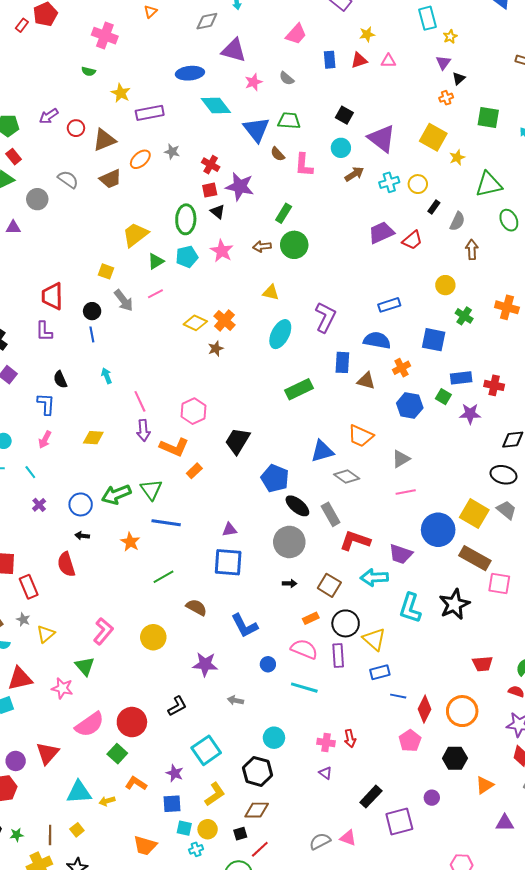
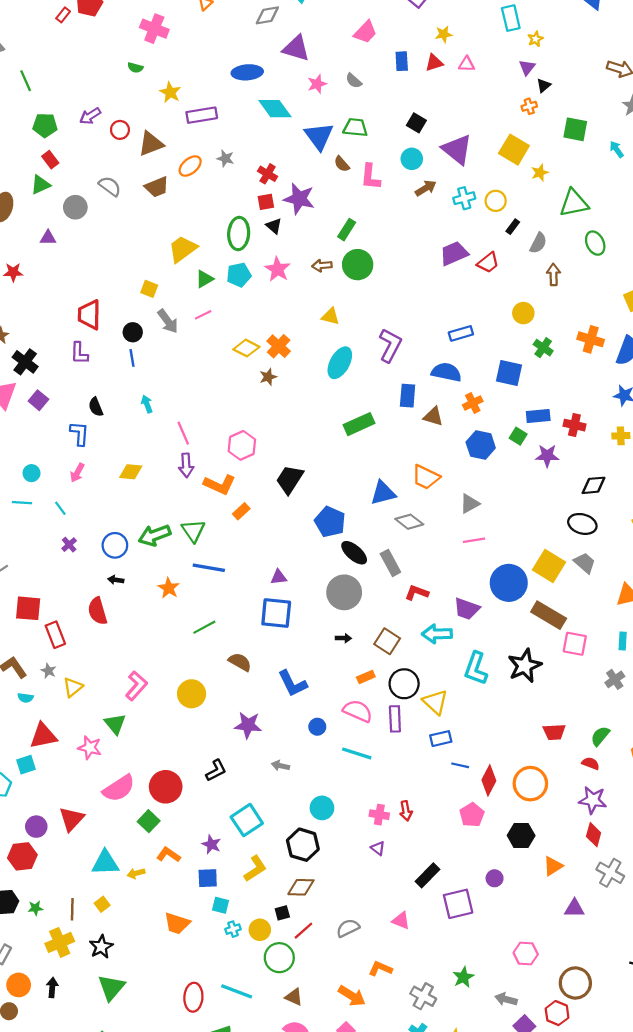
red L-shape: (355, 541) -> (417, 593), size x0.7
yellow circle: (208, 829) -> (260, 930), moved
gray semicircle: (320, 841) -> (348, 928), moved

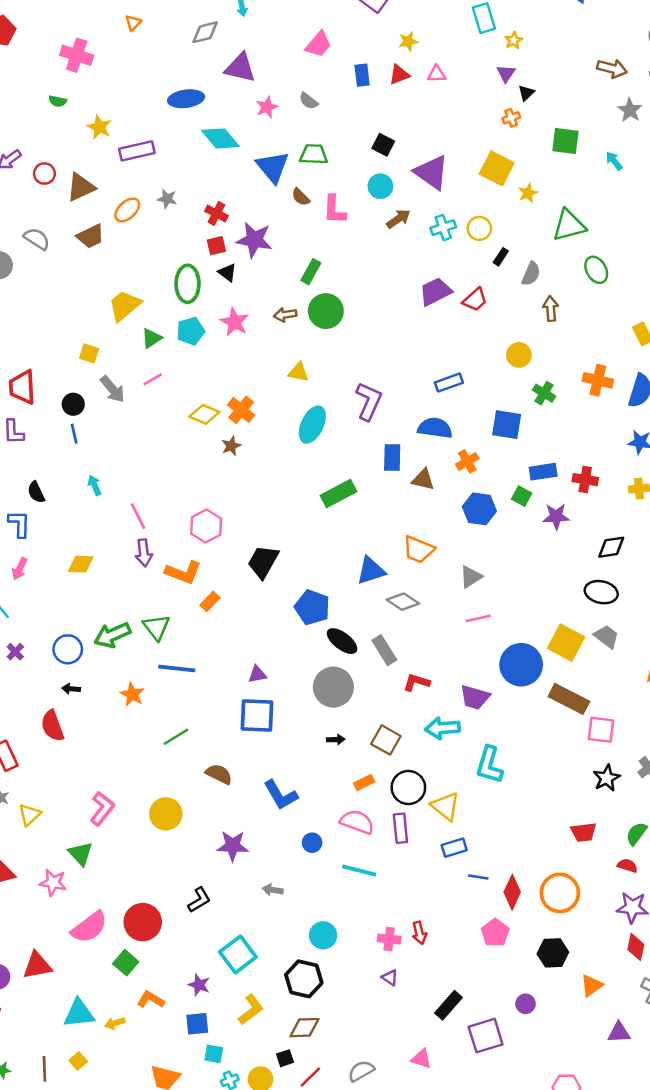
black star: (525, 666) -> (607, 778), moved, size x0.7
red triangle: (72, 819) -> (37, 966), turned 40

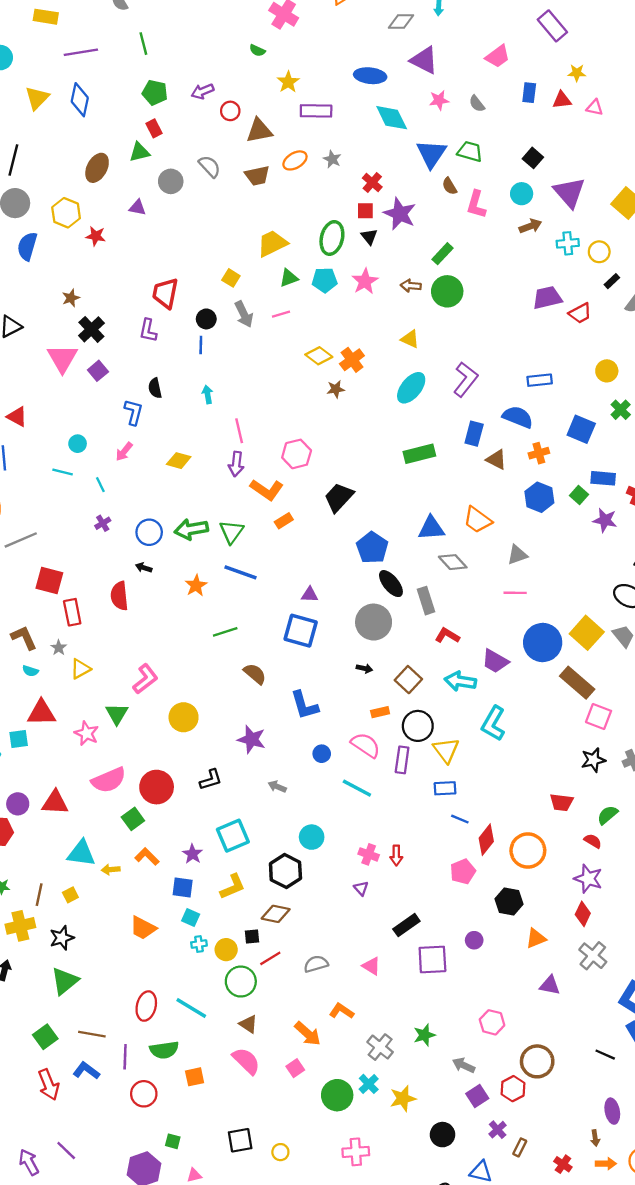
yellow circle: (166, 814) -> (184, 717), moved

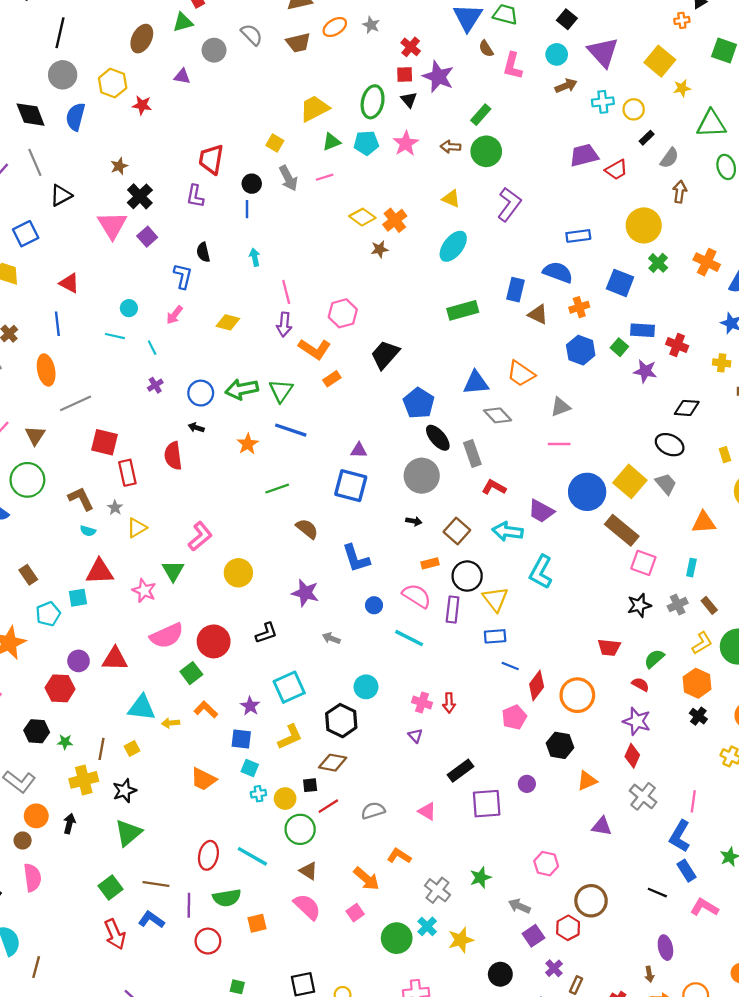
yellow circle: (607, 371) -> (644, 225), size x1.6
purple L-shape: (466, 379) -> (509, 204), moved

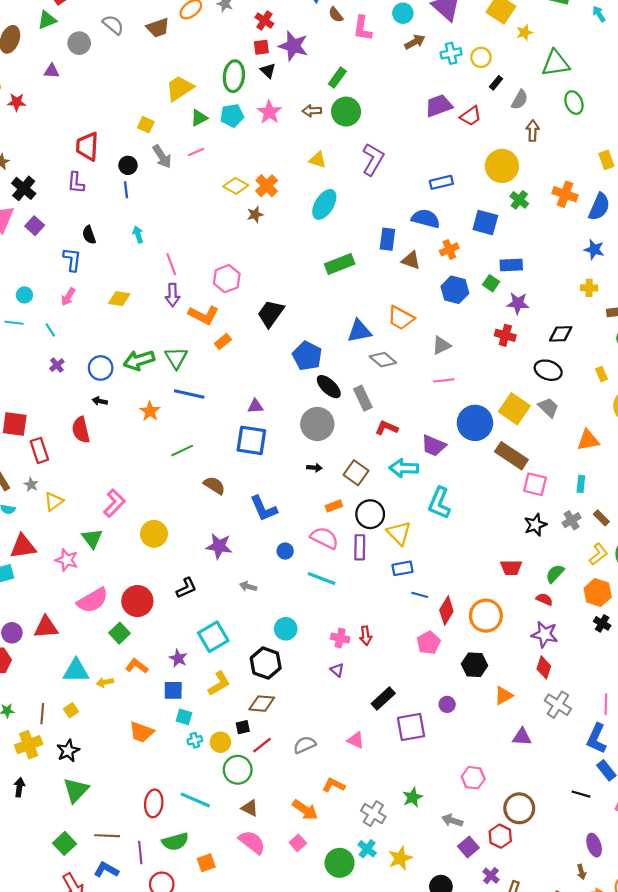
red cross: (677, 345) -> (505, 335), moved

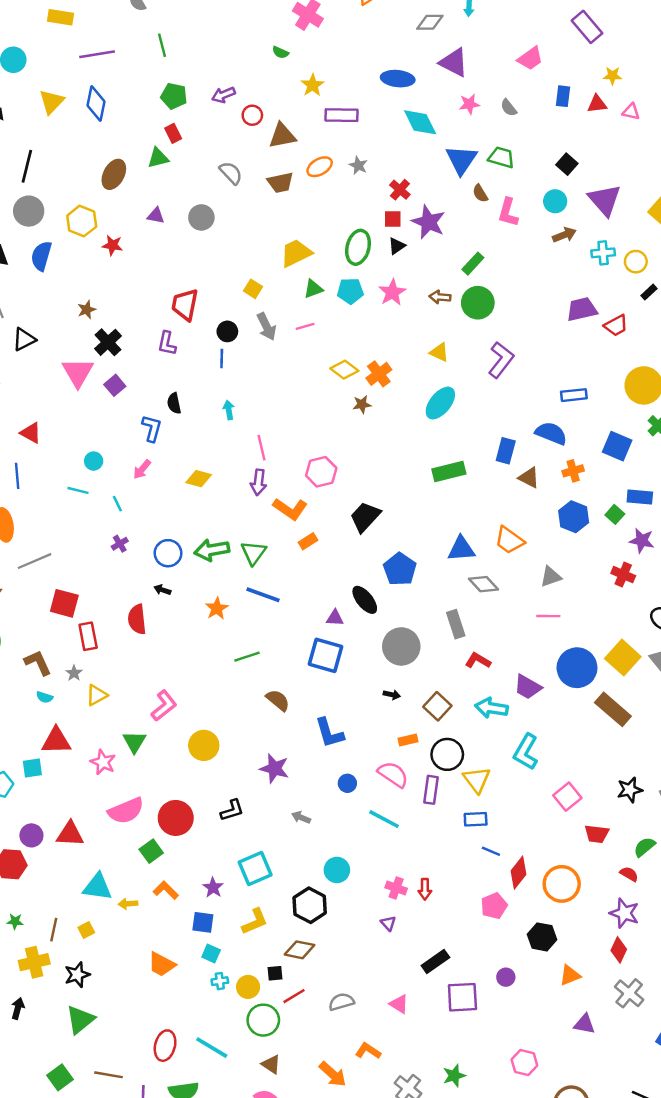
gray circle: (79, 43) -> (201, 217), moved
black triangle: (268, 71) -> (397, 246), turned 35
black ellipse: (329, 387) -> (365, 600), moved
pink square: (535, 484) -> (567, 797), moved, turned 30

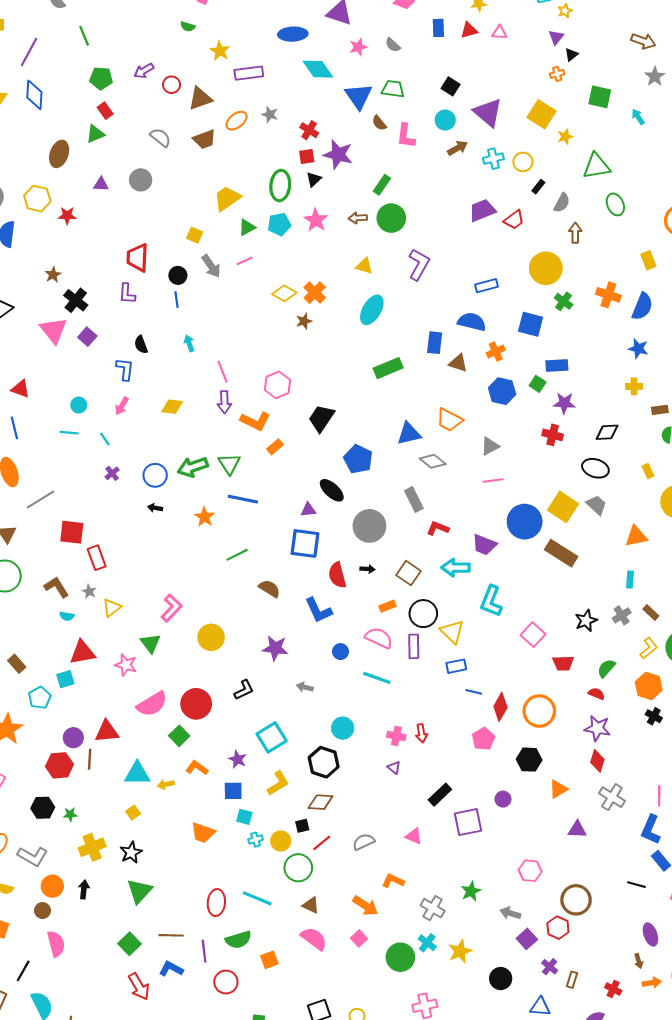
purple line: (97, 54) -> (29, 52), turned -44
red semicircle: (137, 619) -> (337, 575), moved
brown line: (54, 930) -> (90, 759), moved

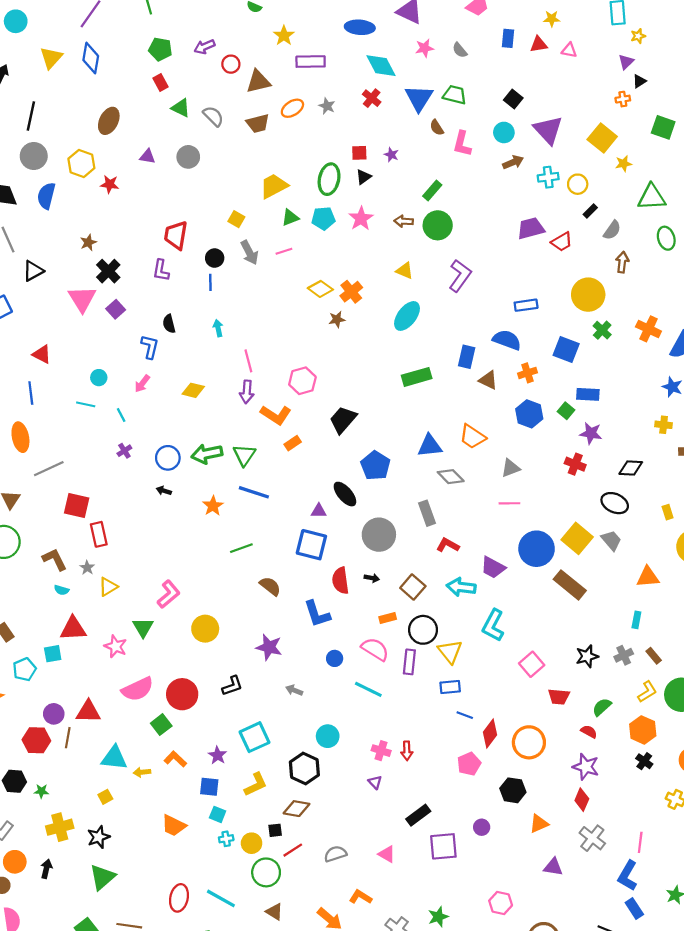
red cross: (309, 130) -> (372, 98), moved
green triangle: (95, 134) -> (181, 108), moved, turned 42
purple star: (338, 154) -> (391, 155), size x0.5

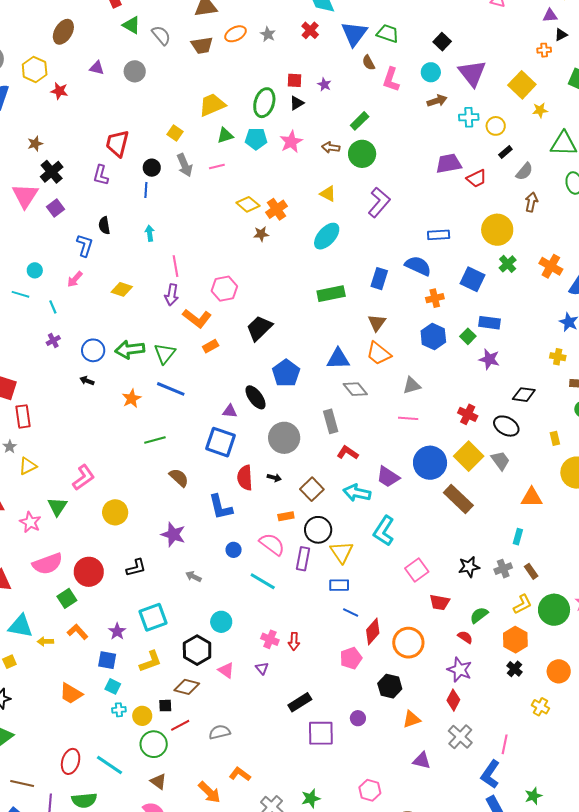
purple triangle: (626, 62) -> (550, 16), turned 35
brown triangle: (488, 380) -> (377, 323), moved, turned 36
red cross: (575, 464) -> (468, 414), moved
pink triangle: (387, 854) -> (226, 670), moved

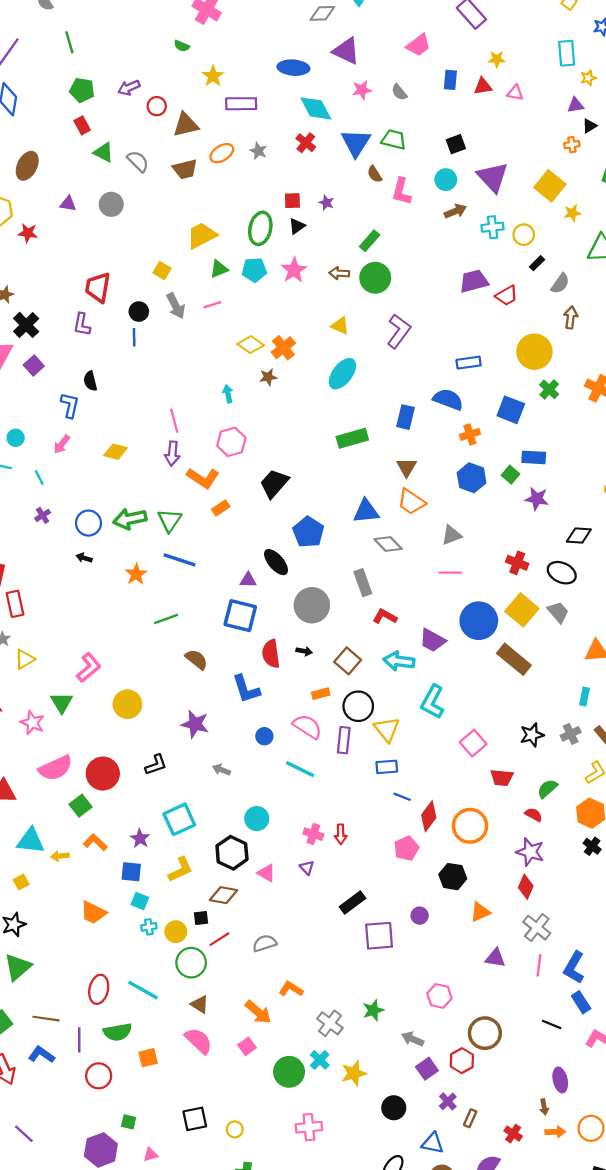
black square: (442, 42) -> (456, 144), turned 30
cyan arrow: (150, 233) -> (228, 394), moved
pink line: (505, 744) -> (539, 965), moved

